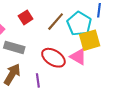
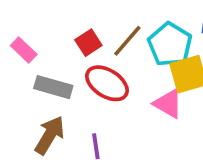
red square: (26, 17) -> (88, 43), moved
red ellipse: (53, 58) -> (107, 83), moved

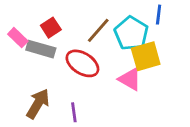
red square: (88, 43) -> (51, 28), moved
gray rectangle: (53, 87) -> (41, 49), moved

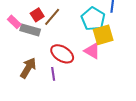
brown line: (98, 30) -> (52, 17), moved
red ellipse: (82, 63) -> (62, 54), moved

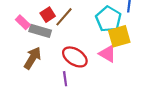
brown arrow: (28, 68) -> (33, 58), moved

